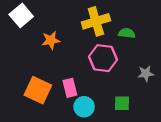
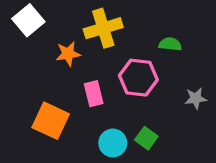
yellow cross: (96, 21) -> (103, 28), moved
pink rectangle: (70, 88) -> (94, 94), moved
green square: (122, 103) -> (146, 138), moved, turned 35

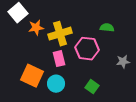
yellow cross: (103, 28) -> (60, 34), moved
orange star: (68, 54) -> (36, 28), moved
cyan circle: (113, 143) -> (56, 84), moved

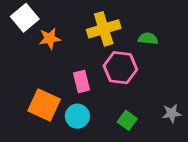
yellow cross: (60, 34) -> (104, 29), moved
gray star: (123, 62) -> (172, 113), moved

